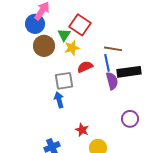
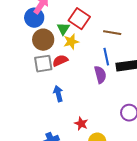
brown line: (113, 49) -> (112, 33), moved
red semicircle: (85, 67) -> (60, 61), moved
gray square: (64, 81) -> (43, 64), moved
purple semicircle: (112, 81) -> (100, 75), moved

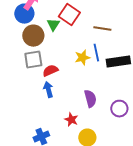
yellow star: (71, 42) -> (82, 58), moved
red semicircle: (60, 61) -> (50, 71), moved
purple semicircle: (100, 75) -> (90, 99), moved

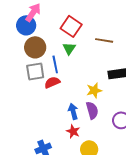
green triangle: (53, 25) -> (69, 48), moved
blue line: (96, 53) -> (55, 64), moved
yellow star: (82, 58) -> (94, 90), moved
blue arrow: (48, 90) -> (73, 111), moved

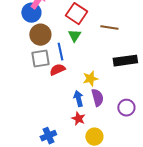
yellow star: (94, 90) -> (90, 79), moved

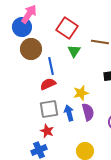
green triangle: (74, 36) -> (74, 51), moved
gray square: (40, 59) -> (49, 109), moved
red star: (78, 119) -> (47, 131), moved

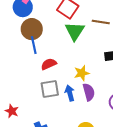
green triangle: (74, 51) -> (75, 31), size x1.5
blue line: (51, 66) -> (34, 45), moved
red star: (47, 131) -> (12, 111), moved

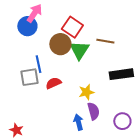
brown circle: (32, 29) -> (60, 44), moved
gray square: (50, 89) -> (29, 77), moved
blue arrow: (70, 93) -> (78, 122), moved

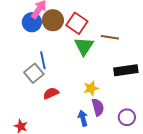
brown circle: (60, 44) -> (53, 20), moved
gray square: (29, 77) -> (34, 73), turned -30
red semicircle: (53, 83) -> (51, 93), moved

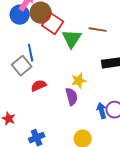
red square: (77, 23) -> (53, 24), moved
purple semicircle: (98, 107) -> (72, 97), moved
blue arrow: (83, 118) -> (102, 111), moved

